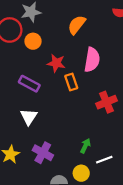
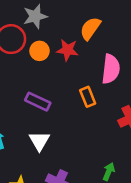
red star: (56, 63) -> (67, 50), moved

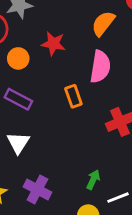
orange semicircle: (90, 28) -> (103, 23), moved
orange circle: (40, 51) -> (18, 58), moved

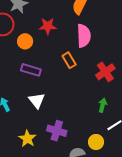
green arrow: (93, 180) -> (103, 105), moved

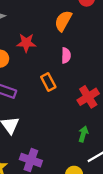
pink semicircle: (84, 36) -> (66, 55), size x0.6

